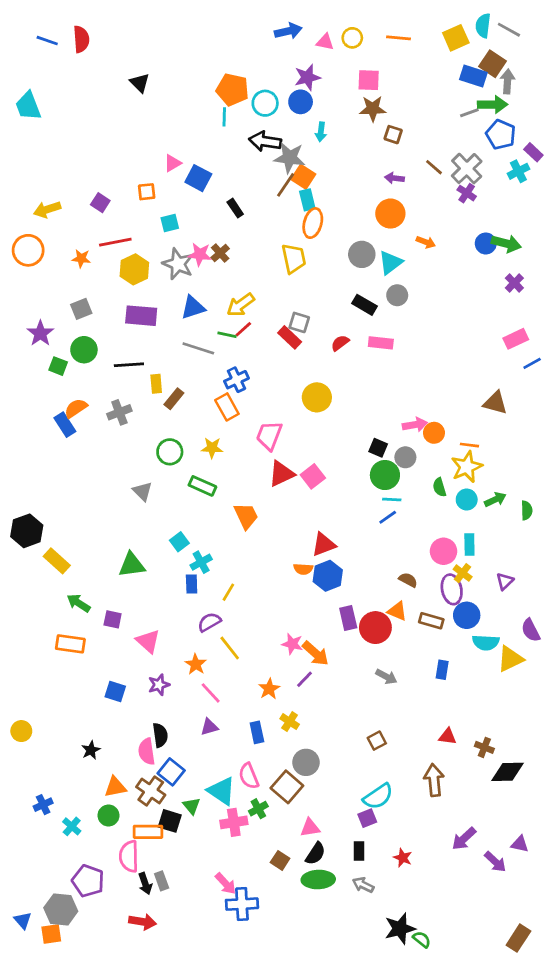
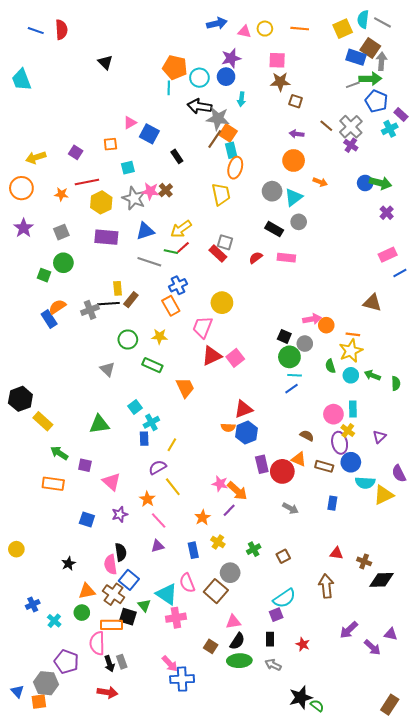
purple star: (40, 333) -> (24, 228), moved
black line: (129, 365) -> (108, 304), moved
yellow circle: (317, 397) -> (222, 303), moved
green arrow: (495, 500) -> (372, 375), turned -133
green cross: (258, 809) -> (254, 549), moved

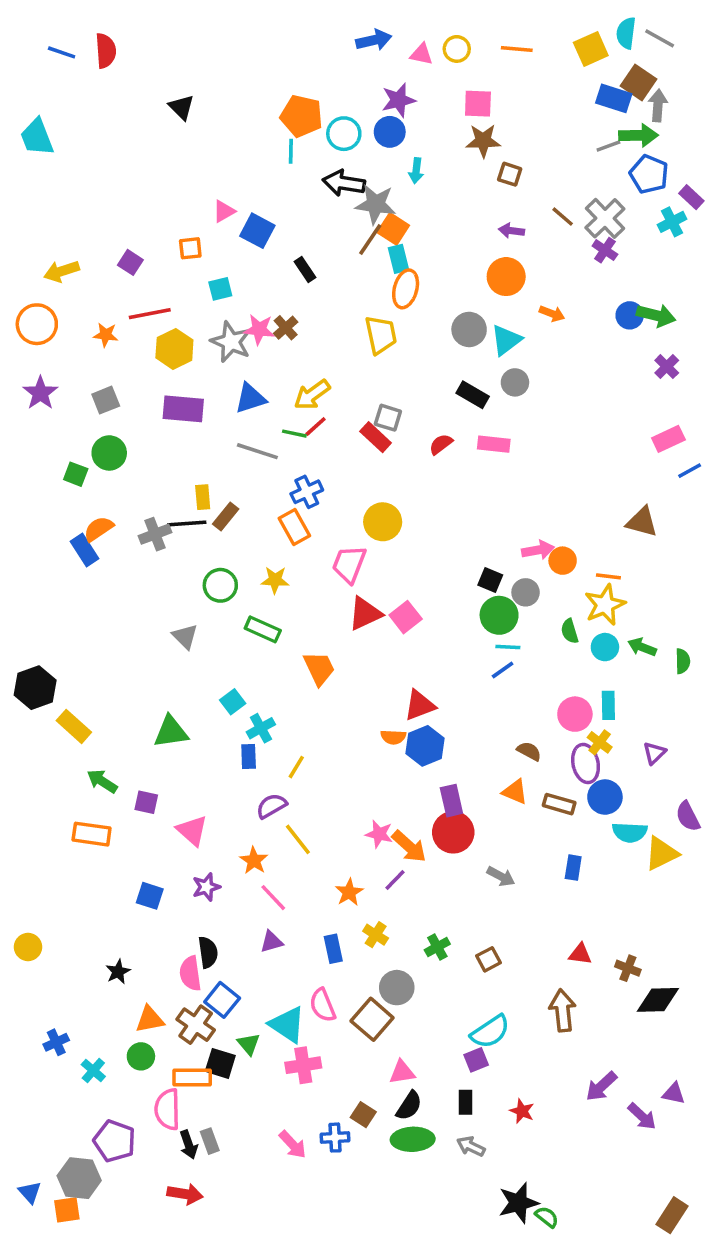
red circle: (282, 471) -> (453, 832), moved
blue cross: (182, 679) -> (335, 1138), moved, size x0.7

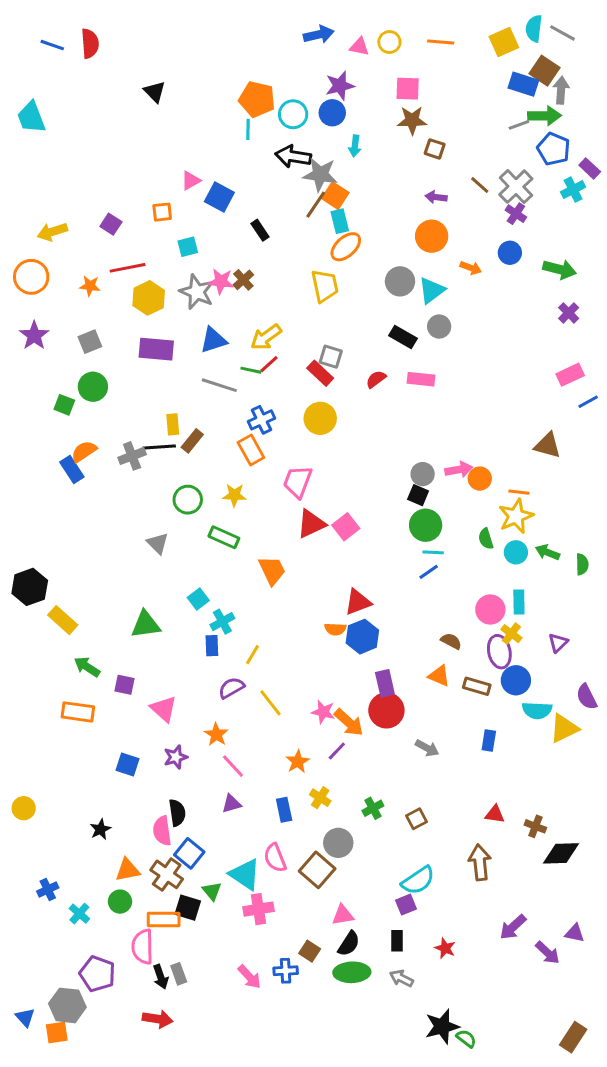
orange ellipse: (406, 289) -> (346, 247), turned 32
blue circle: (630, 315) -> (510, 253), moved
yellow circle: (383, 522) -> (320, 418), moved
gray circle: (526, 592) -> (423, 474), moved
yellow line: (298, 839) -> (271, 703), moved

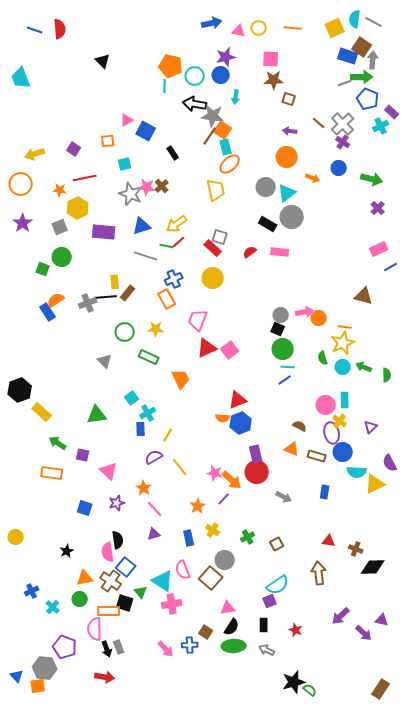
yellow hexagon: (149, 298) -> (78, 208), moved
gray circle: (439, 327) -> (292, 217), size x1.5

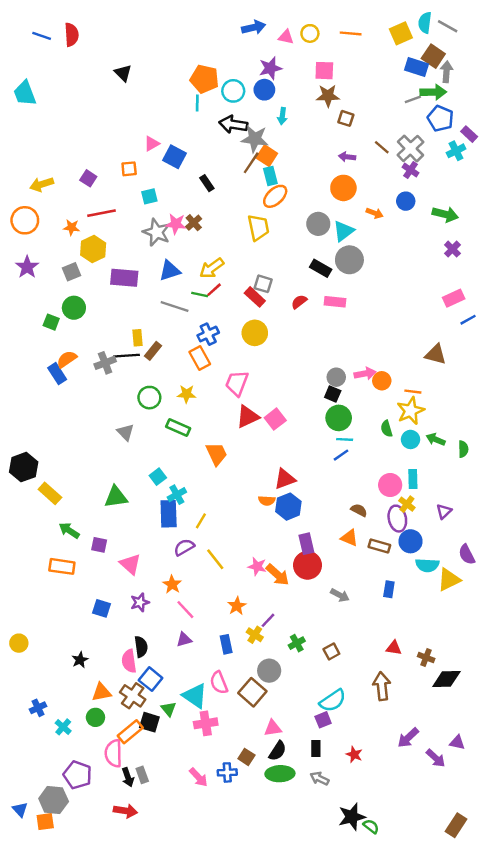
blue rectangle: (141, 429) -> (169, 514), size x1.6
purple line: (224, 499) -> (268, 620), moved
orange rectangle: (109, 611) -> (130, 732), turned -40

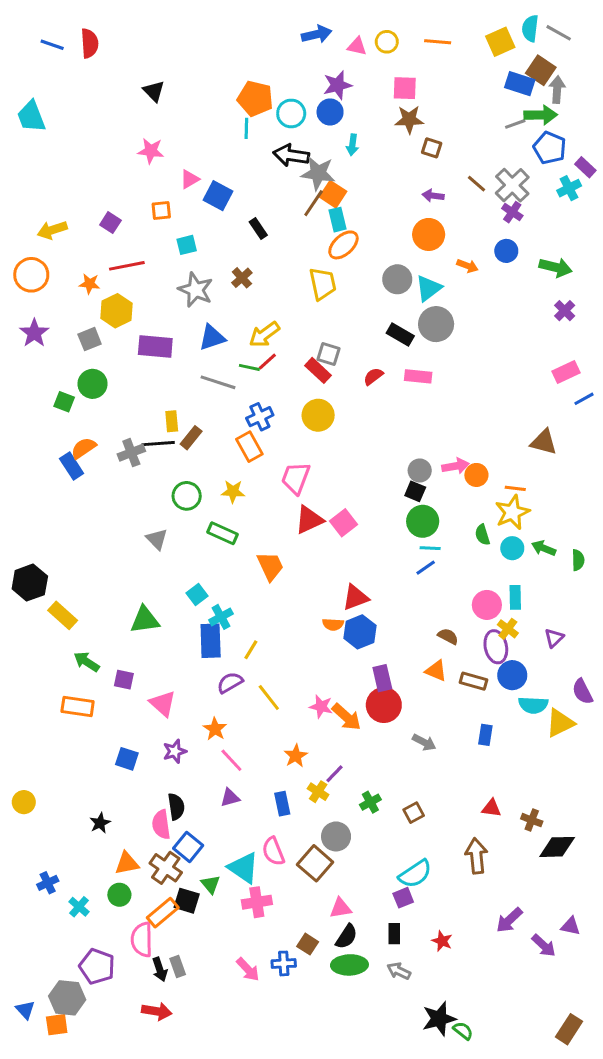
pink star: (176, 224) -> (151, 151), moved

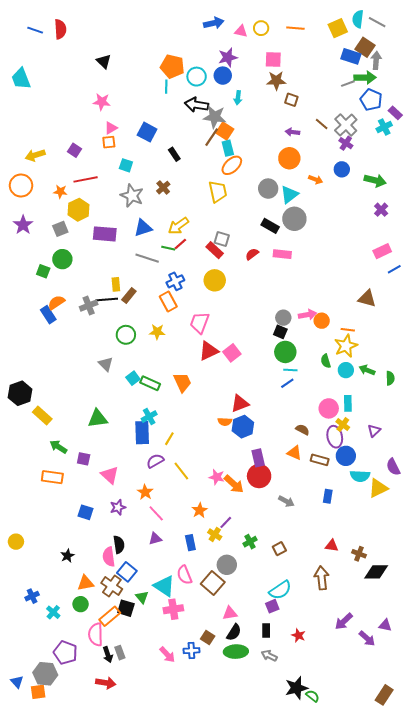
pink triangle: (190, 179) -> (111, 128), moved
cyan square: (187, 245) -> (126, 165), turned 32
green rectangle: (222, 533) -> (150, 383), moved
cyan square: (197, 594) -> (133, 378), moved

